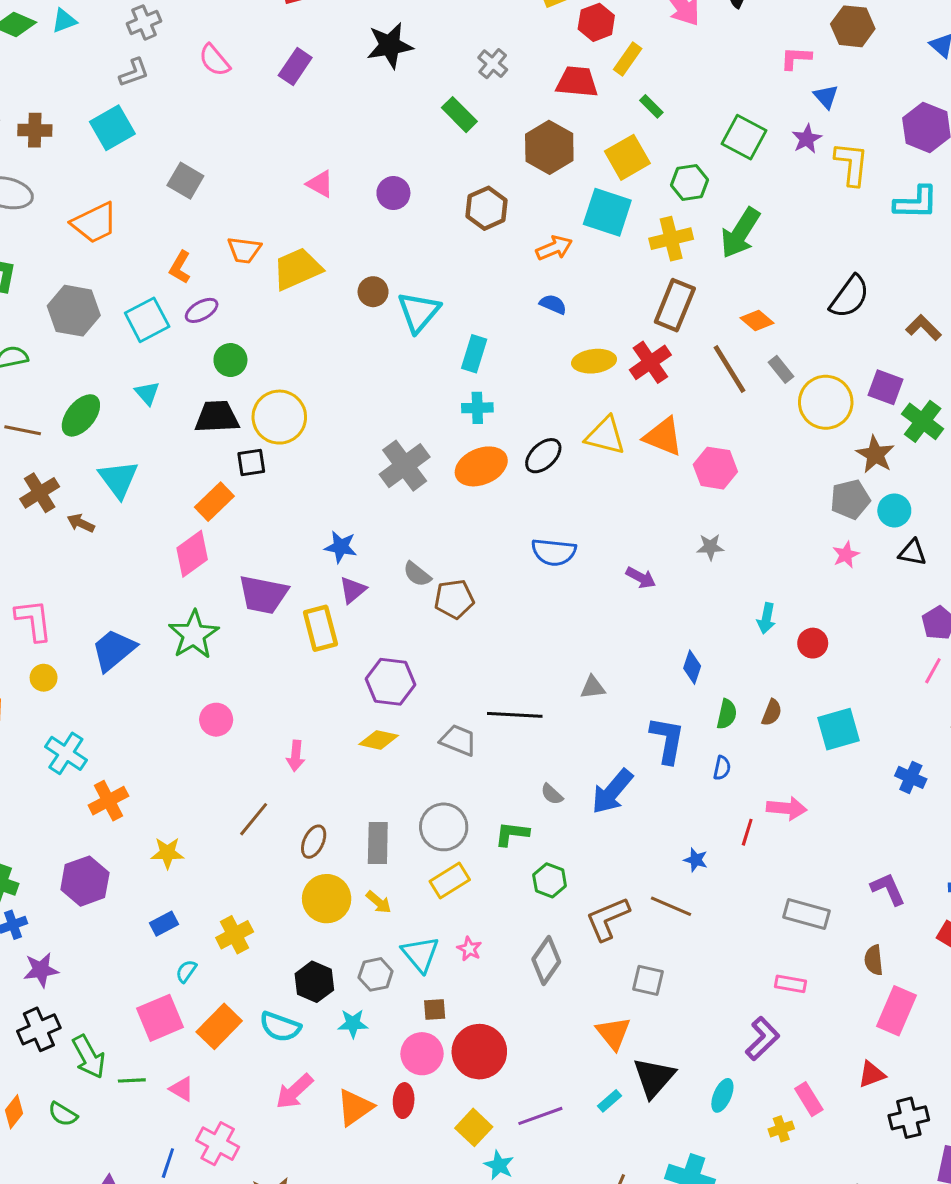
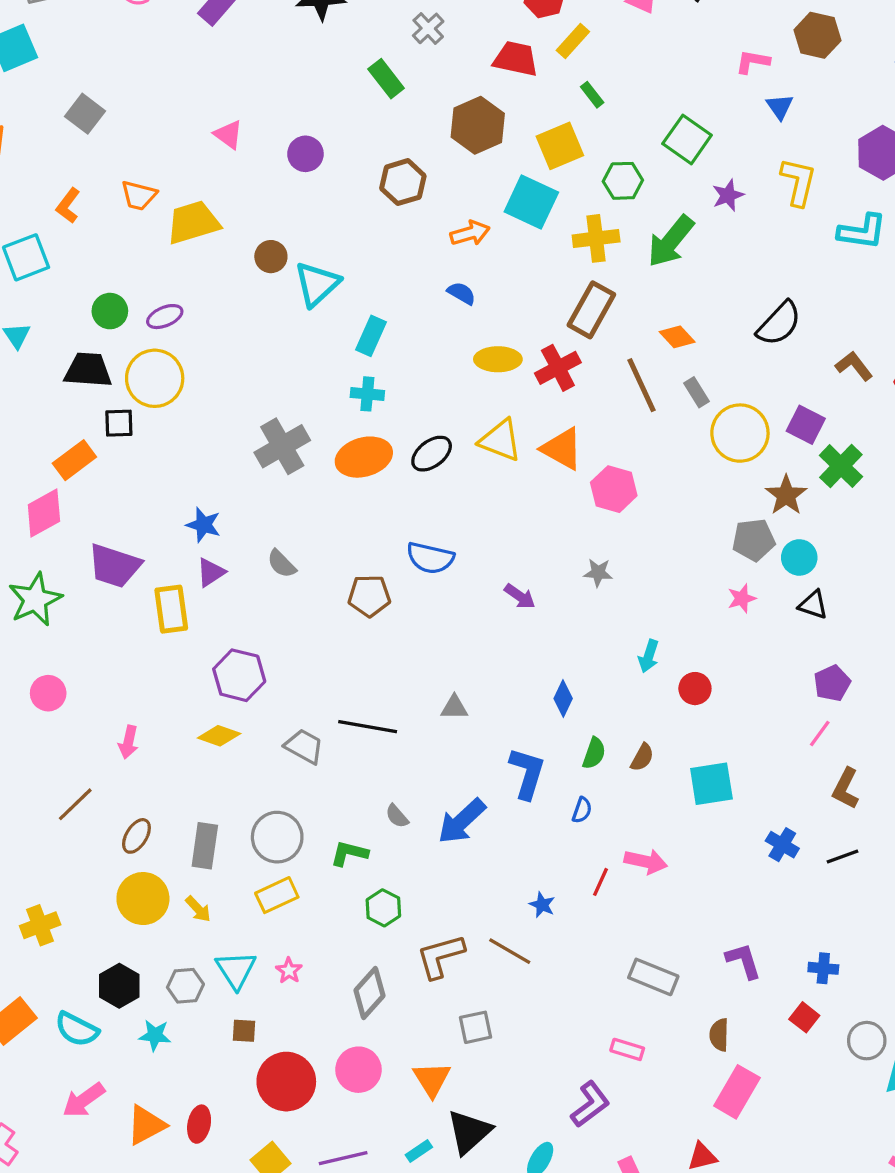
purple star: (807, 139) -> (728, 195), moved
purple ellipse: (202, 310) -> (165, 317), moved
brown pentagon: (454, 599) -> (369, 596), moved
gray square: (648, 980) -> (475, 1027), turned -32
pink circle: (422, 1054) -> (358, 1070), moved

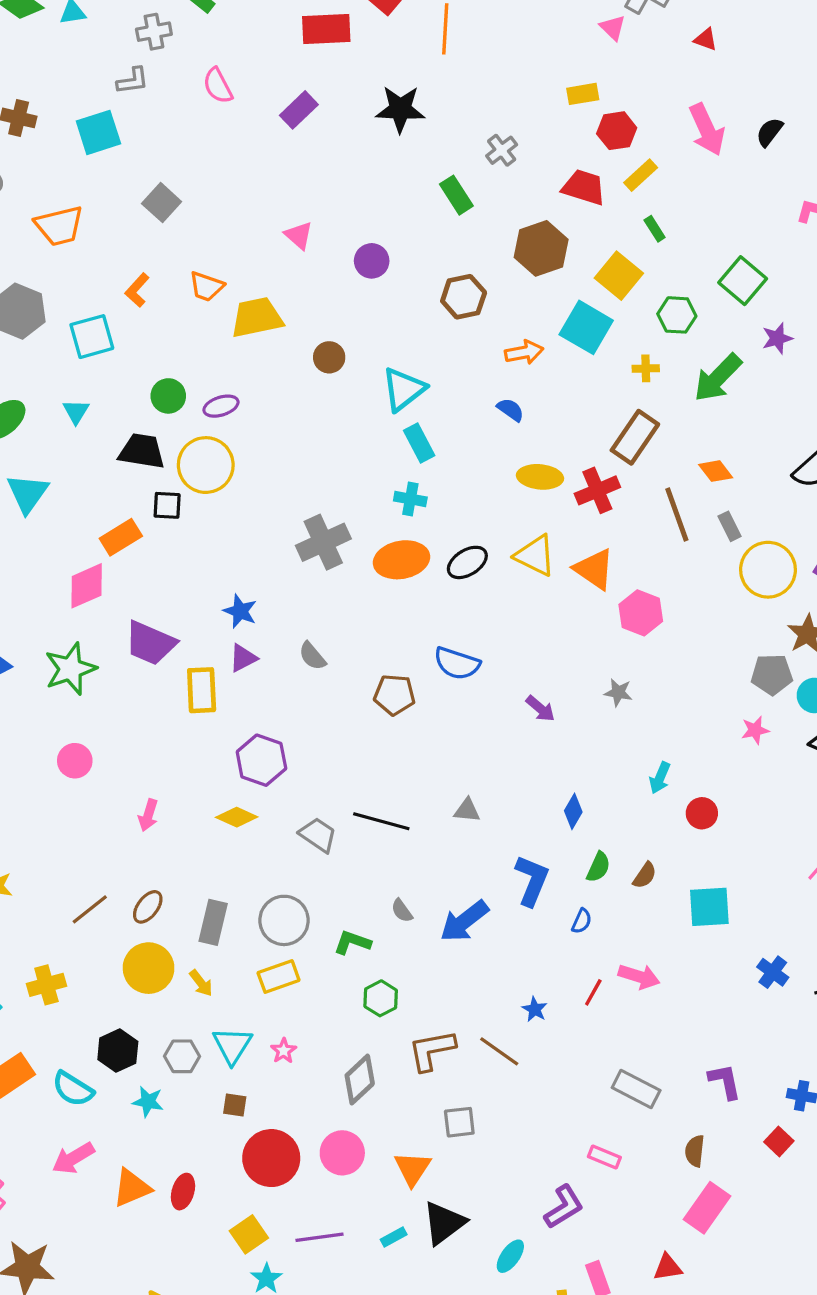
yellow square: (560, 146) -> (619, 276), turned -33
yellow cross: (596, 238) -> (646, 368), size x0.6
cyan triangle: (317, 284) -> (404, 389), moved
cyan rectangle: (371, 336) -> (419, 443), turned -57
brown line: (75, 804) -> (90, 909), moved

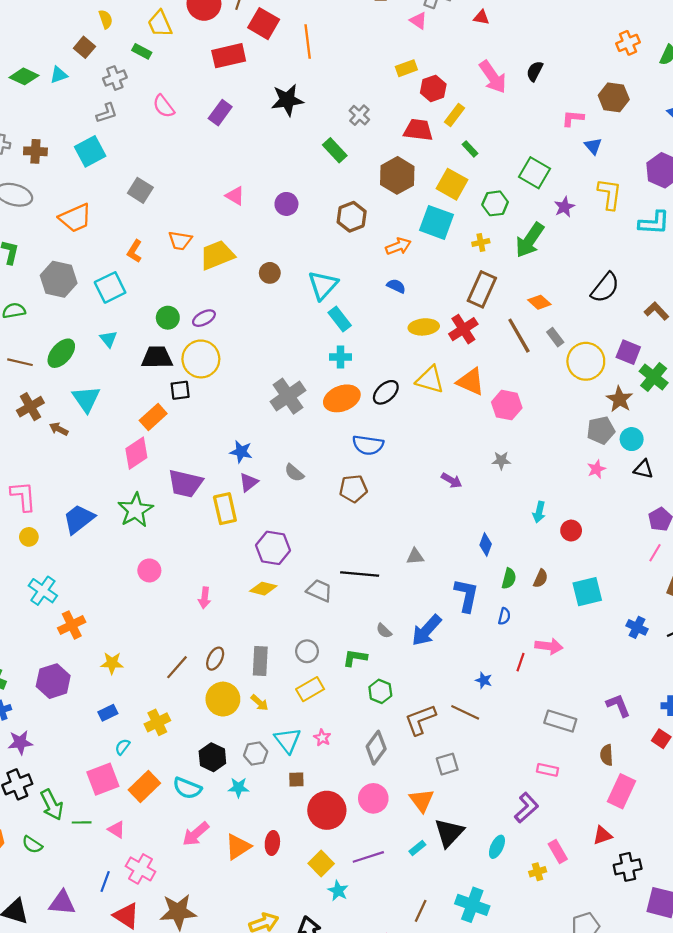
blue semicircle: (457, 663) -> (368, 445), moved
gray circle: (284, 920) -> (307, 651), size x0.7

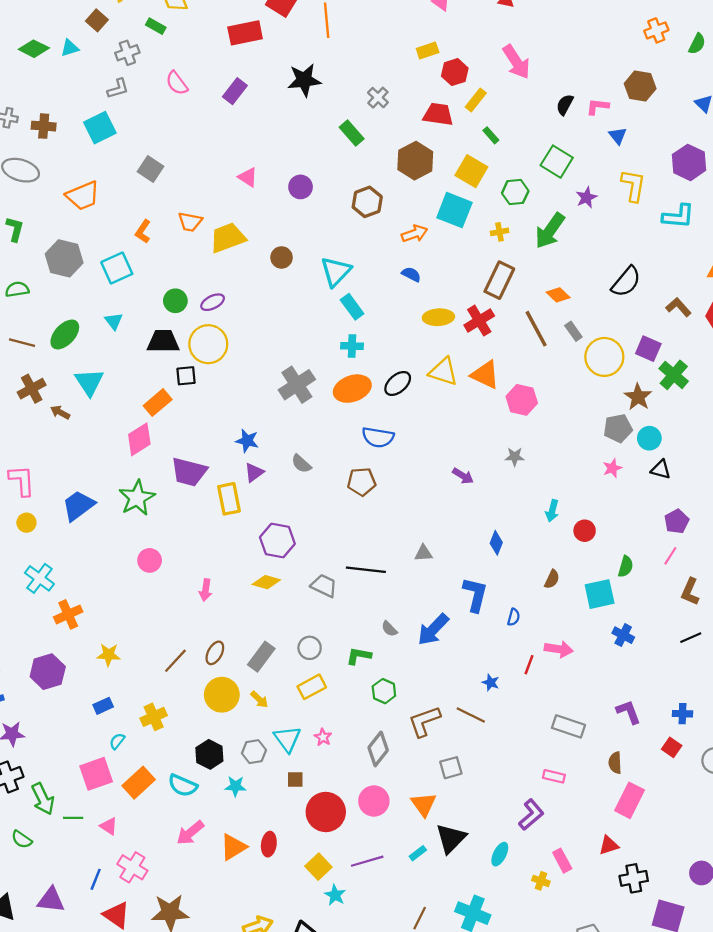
black semicircle: (535, 71) -> (565, 105), moved
green semicircle: (509, 578) -> (626, 566), moved
blue cross: (637, 627) -> (623, 635), moved
gray rectangle: (260, 661) -> (261, 657), turned 32
yellow cross: (538, 872) -> (541, 881), turned 35

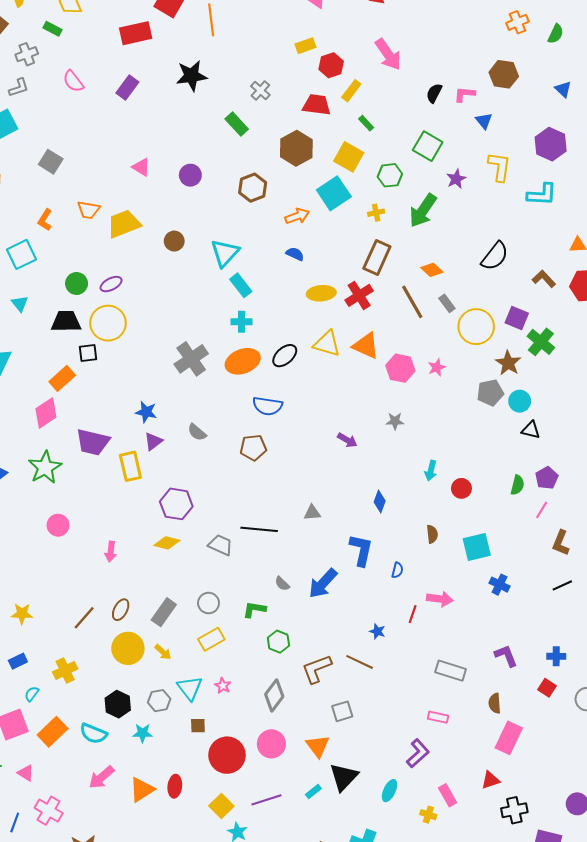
cyan square: (454, 210) -> (334, 193), turned 36
pink star: (612, 468) -> (437, 367), moved
green semicircle: (626, 566) -> (517, 485), moved
brown semicircle: (552, 579) -> (432, 534), turned -30

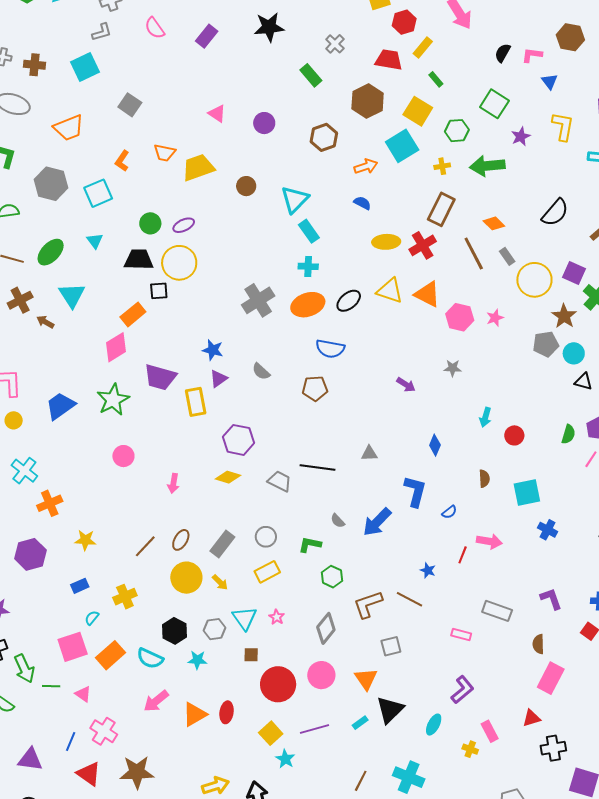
green arrow: (423, 211) -> (487, 166), turned 48
blue semicircle: (397, 570) -> (449, 512), turned 35
pink rectangle: (438, 717) -> (461, 634), moved

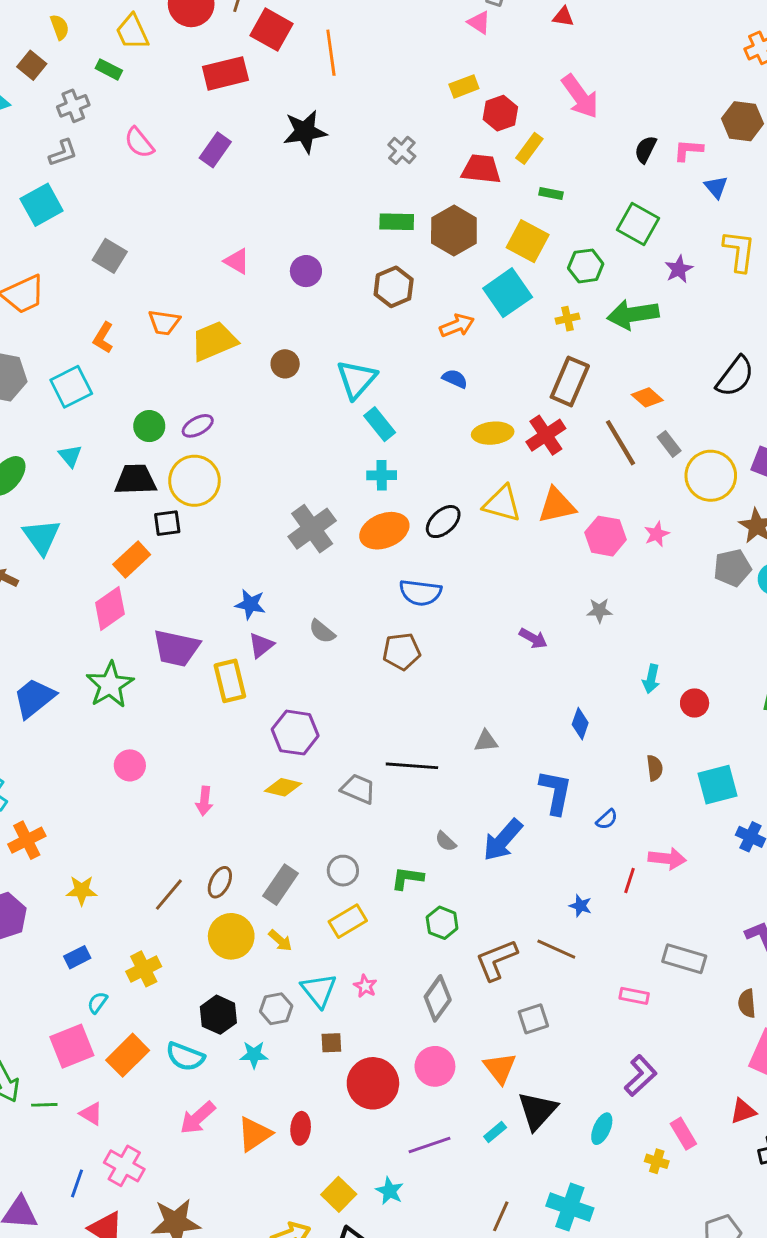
green rectangle: (311, 75) -> (397, 222), moved, turned -45
green rectangle: (436, 79) -> (551, 193), turned -35
orange triangle: (427, 294) -> (557, 505), turned -36
yellow square: (271, 733) -> (339, 1194), moved

